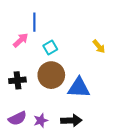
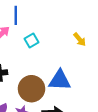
brown circle: (51, 75) -> (31, 89), moved

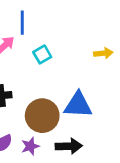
yellow arrow: (80, 39) -> (103, 53), turned -56

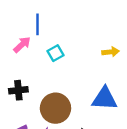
blue triangle: (78, 105) -> (105, 99), moved

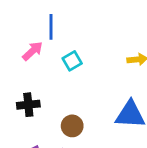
brown circle: (55, 108) -> (72, 126), size x0.6

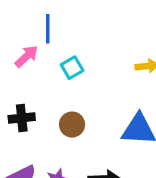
brown circle: (72, 126) -> (72, 125), moved

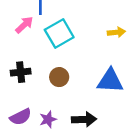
cyan square: (72, 68) -> (59, 33), size x1.6

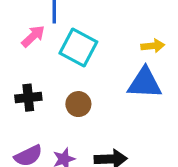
cyan square: (59, 33) -> (78, 48), turned -32
blue triangle: (110, 81) -> (145, 83), moved

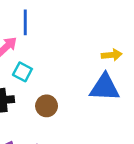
cyan square: (78, 48) -> (22, 72), moved, size x0.6

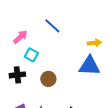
blue line: (25, 22) -> (52, 26), moved, turned -48

